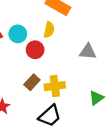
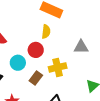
cyan circle: (18, 34) -> (18, 63), moved
yellow cross: (55, 86) -> (58, 67), moved

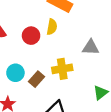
red circle: (36, 50) -> (31, 36), moved
cyan circle: (18, 63) -> (15, 73), moved

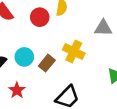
yellow cross: (62, 69) -> (74, 51), turned 36

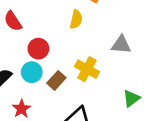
red circle: (40, 17) -> (38, 49), moved

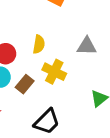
yellow semicircle: (76, 19) -> (39, 44), moved

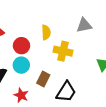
brown rectangle: (25, 84) -> (43, 79), moved

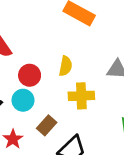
yellow cross: (63, 51) -> (81, 96), turned -30

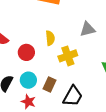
cyan circle: (23, 100) -> (28, 80), moved

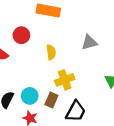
red circle: (26, 52) -> (21, 35), moved
yellow cross: (68, 56) -> (65, 80), moved

